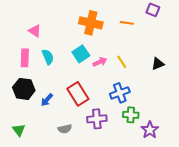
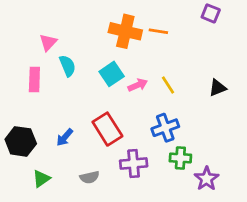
orange line: (127, 23) -> (158, 31), moved
pink triangle: (35, 31) -> (48, 42), turned 40
cyan semicircle: (48, 57) -> (67, 66), moved
black hexagon: (24, 89) -> (21, 141), moved
green triangle: (19, 130) -> (41, 179), moved, turned 32

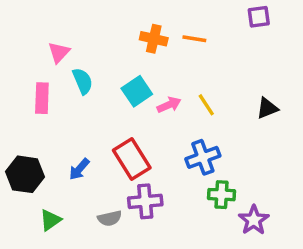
purple square: (211, 13) -> (259, 17), turned -30
orange cross: (125, 31) -> (154, 39), size x0.7
purple cross: (134, 163) -> (145, 201), moved

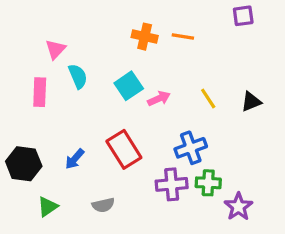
yellow line: (206, 105) -> (208, 99), moved
purple cross: (145, 201) -> (172, 184), moved

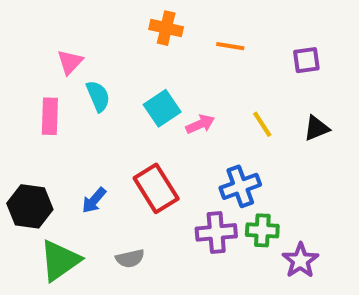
purple square: (243, 16) -> (306, 60), moved
orange cross: (145, 37) -> (166, 28), moved
green triangle: (48, 207) -> (60, 260), size x1.6

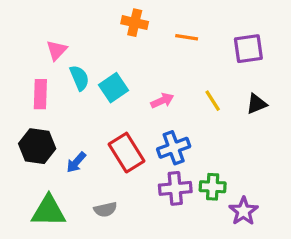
purple square: (306, 60) -> (248, 49), size x1.4
cyan square: (162, 108) -> (114, 88), moved
blue cross: (240, 186) -> (174, 148), moved
black hexagon: (30, 206) -> (37, 146), moved
green triangle: (60, 260) -> (49, 211), turned 36

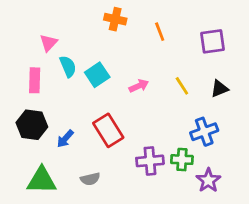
orange line: (187, 37) -> (160, 32), turned 60
blue cross: (174, 148) -> (204, 132), moved

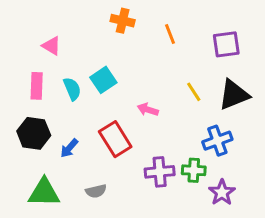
pink triangle: (49, 43) -> (51, 46), turned -42
cyan semicircle: (68, 66) -> (72, 89), moved
pink arrow: (139, 86) -> (148, 110), moved, turned -138
black triangle: (219, 89) -> (234, 95), size x1.6

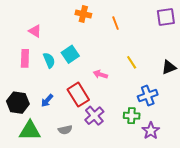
purple square: (226, 44) -> (166, 17), moved
black triangle: (234, 95) -> (169, 67), moved, size x0.7
black hexagon: (34, 133) -> (18, 103), moved
purple cross: (160, 172) -> (94, 116), moved, turned -36

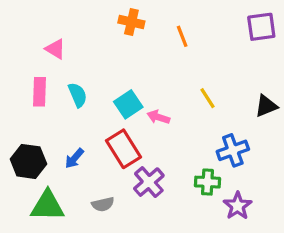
cyan square: (70, 54) -> (128, 104), moved

